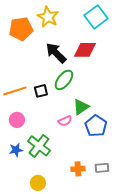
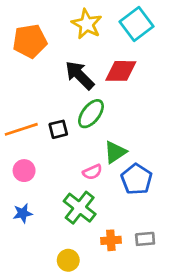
yellow star: (48, 17) -> (87, 24), moved
green cross: (39, 146) -> (80, 208), moved
yellow circle: (38, 183) -> (68, 260), moved

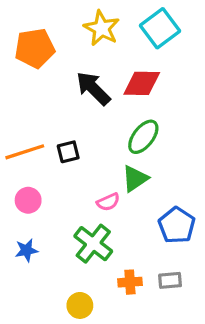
green ellipse: (91, 114) -> (143, 137), moved
blue pentagon: (137, 179) -> (177, 225), moved

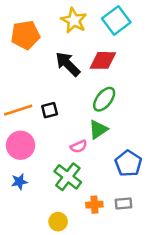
pink circle: (28, 200) -> (21, 145), size x1.5

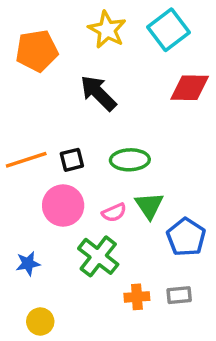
red diamond: (103, 60) -> (190, 88), moved
green ellipse: (104, 99) -> (130, 160), moved, turned 50
green triangle: (98, 130) -> (149, 205), moved, turned -30
pink circle: (21, 145) -> (63, 205), moved
yellow circle: (58, 222) -> (40, 321), moved

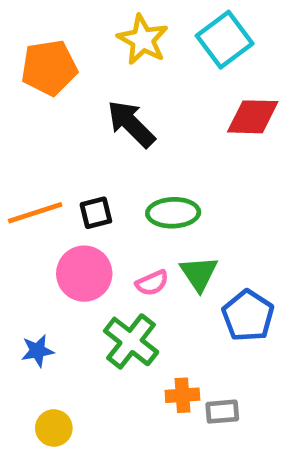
gray rectangle: (179, 295) -> (222, 412), moved

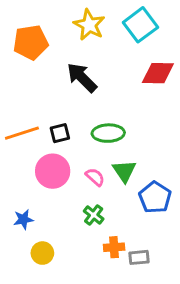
pink semicircle: (152, 283) -> (95, 177), turned -114
green cross: (131, 341) -> (94, 215), moved, size x0.6
yellow circle: (54, 428) -> (42, 253), moved

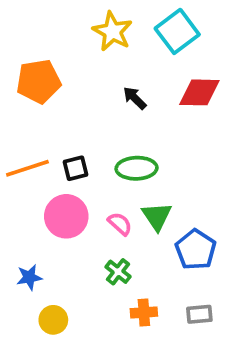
orange pentagon: (31, 42) -> (39, 81), moved
black arrow: (82, 78) -> (135, 98), moved, size x0.6
gray rectangle: (139, 257) -> (199, 314), moved

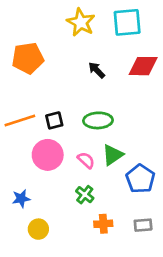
cyan square: (177, 31) -> (127, 22), turned 32
green triangle: (157, 216) -> (113, 155), turned 30

